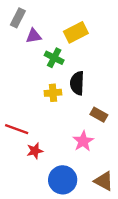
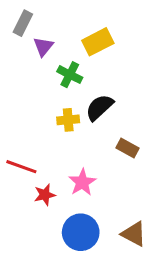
purple triangle: (34, 36) -> (43, 47), turned -42
black semicircle: (77, 83) -> (99, 107), turned 45
pink star: (83, 141) -> (82, 182), moved

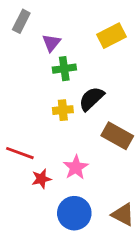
yellow rectangle: (98, 42) -> (112, 36), moved
purple triangle: (43, 47) -> (51, 43), moved
green cross: (70, 75) -> (64, 69), turned -35
brown rectangle: (128, 148) -> (117, 136), size x1.5

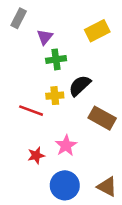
red line: (20, 153) -> (31, 111), moved

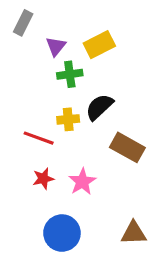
yellow rectangle: (97, 31) -> (99, 45), moved
red star: (36, 155) -> (43, 179), moved
blue circle: (65, 185) -> (62, 233), moved
brown triangle: (107, 187) -> (134, 233), turned -30

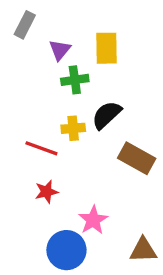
yellow rectangle: (99, 45) -> (107, 48), turned -64
pink star: (82, 182) -> (93, 220), moved

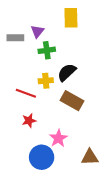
gray rectangle: (25, 25) -> (15, 38), moved, turned 63
yellow rectangle: (107, 48) -> (71, 18), moved
brown rectangle: (137, 158) -> (72, 101), moved

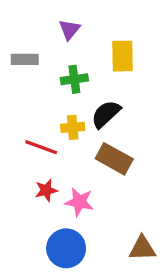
yellow rectangle: (71, 18) -> (122, 56), moved
purple triangle: (37, 31) -> (69, 30), moved
pink star: (58, 138) -> (79, 202), moved, turned -30

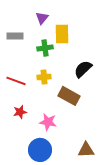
yellow rectangle: (122, 56) -> (62, 34), moved
black semicircle: (106, 114) -> (83, 69), moved
red line: (41, 147) -> (16, 81), moved
red star: (46, 190) -> (20, 112), moved

